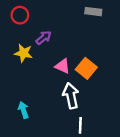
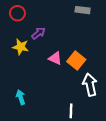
white arrow: (71, 96) -> (90, 85), moved

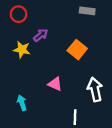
pink triangle: (55, 58) -> (55, 84), moved
orange square: (76, 60) -> (77, 50), moved

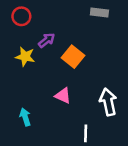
orange square: (77, 50) -> (73, 57), moved

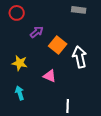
yellow star: (25, 57) -> (20, 63), moved
white arrow: (108, 102) -> (80, 57), moved

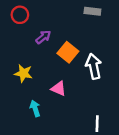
cyan arrow: (20, 93) -> (35, 108), moved
white line: (68, 106) -> (97, 124), moved

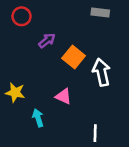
yellow star: (23, 73) -> (15, 93), moved
white line: (97, 124) -> (95, 133), moved

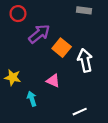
purple arrow: (47, 40) -> (39, 34), size x1.5
white line: (95, 133) -> (80, 112), turned 64

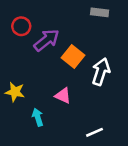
red circle: (18, 14) -> (21, 26), moved
white arrow: (85, 60) -> (101, 72), turned 30

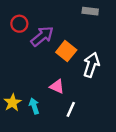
yellow star: (15, 92) -> (12, 103), moved, turned 30
white line: (94, 132) -> (71, 109), moved, turned -42

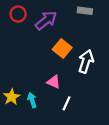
red circle: (19, 24) -> (18, 14), moved
purple arrow: (42, 36) -> (46, 20), moved

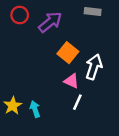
pink triangle: (54, 82) -> (71, 81), moved
white line: (67, 103) -> (77, 102), moved

